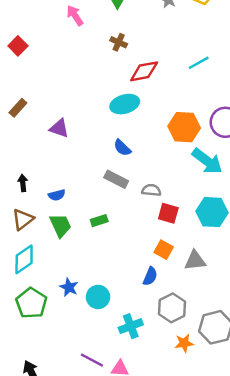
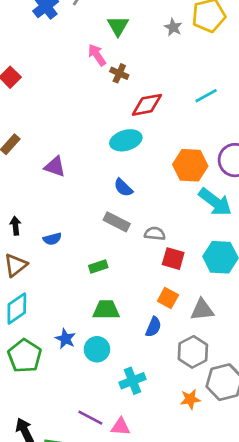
pink arrow: (75, 16) -> (97, 55), moved
green trapezoid: (60, 225) -> (106, 310), moved, turned -65
gray hexagon: (172, 308) -> (193, 352), moved

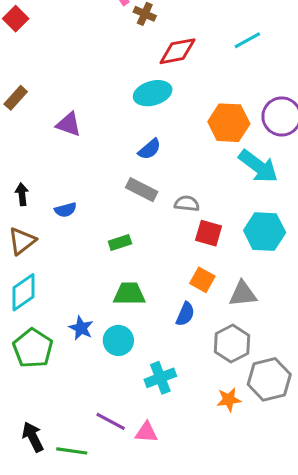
blue semicircle: (123, 188) -> (149, 149), turned -84

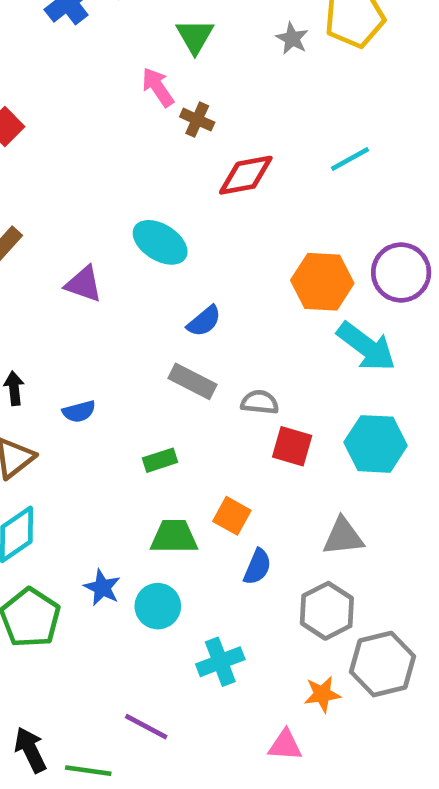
cyan ellipse: (153, 93) -> (160, 242), moved, turned 48
orange square: (202, 280) -> (232, 516), moved
pink triangle: (146, 432) -> (285, 745), moved

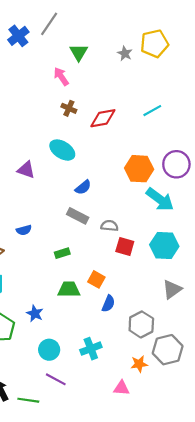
brown cross: (197, 120) -> (69, 108), moved
gray triangle: (343, 537) -> (172, 289), moved, turned -30
cyan circle: (158, 606) -> (49, 350), moved

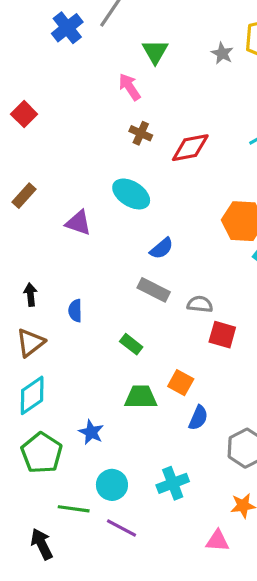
blue semicircle: (24, 230) -> (75, 311), turned 104
green rectangle: (62, 253) -> (131, 344), turned 56
green line: (28, 400) -> (74, 509), moved

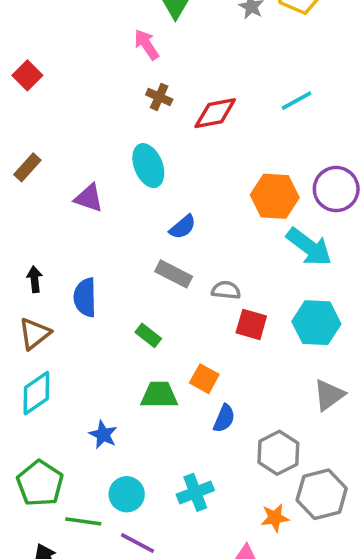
cyan ellipse: (131, 194) -> (148, 166), turned 36
blue semicircle: (75, 311) -> (85, 297), size x1.5
green pentagon: (42, 453) -> (40, 483), moved

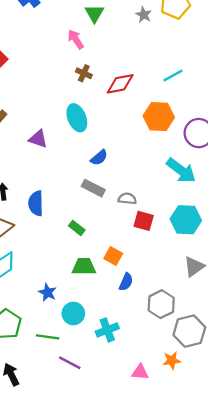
orange hexagon: (275, 196) -> (159, 117), moved
cyan circle: (127, 494) -> (73, 314), moved
orange star: (275, 518) -> (172, 360), moved
green line: (83, 521) -> (48, 337), moved

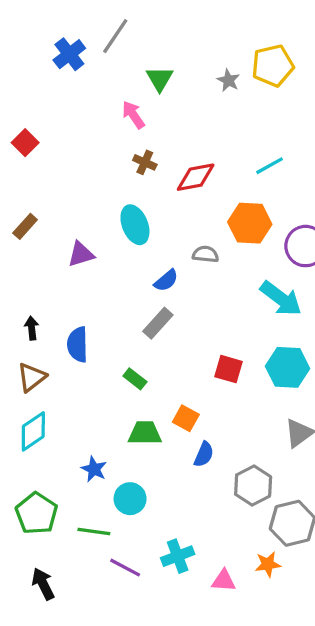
purple triangle: (38, 139) -> (81, 254), turned -36
gray rectangle: (93, 188) -> (158, 323), turned -75
gray semicircle: (127, 199) -> (205, 254), moved
cyan cross: (107, 330) -> (178, 556), moved

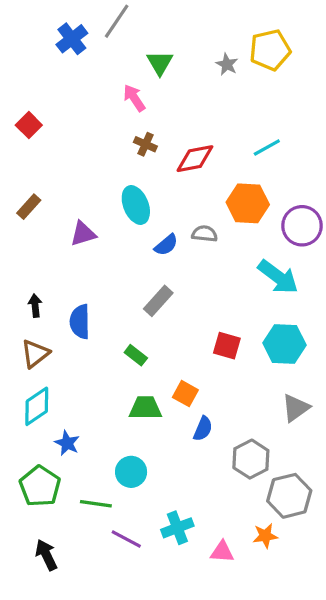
blue semicircle: (166, 280) -> (166, 245), moved
blue star: (94, 469) -> (67, 443), moved

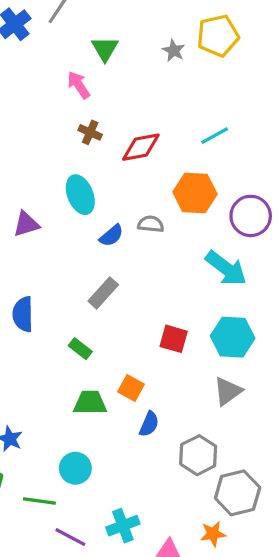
gray triangle: (296, 408) -> (228, 391), moved

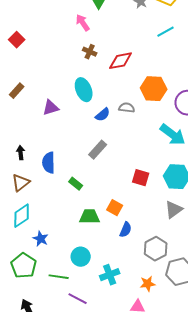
cyan line: (215, 136) -> (166, 32), moved
green rectangle: (80, 349) -> (76, 184), moved
cyan cross: (123, 526) -> (110, 275), moved
orange star: (213, 534) -> (148, 284), moved

